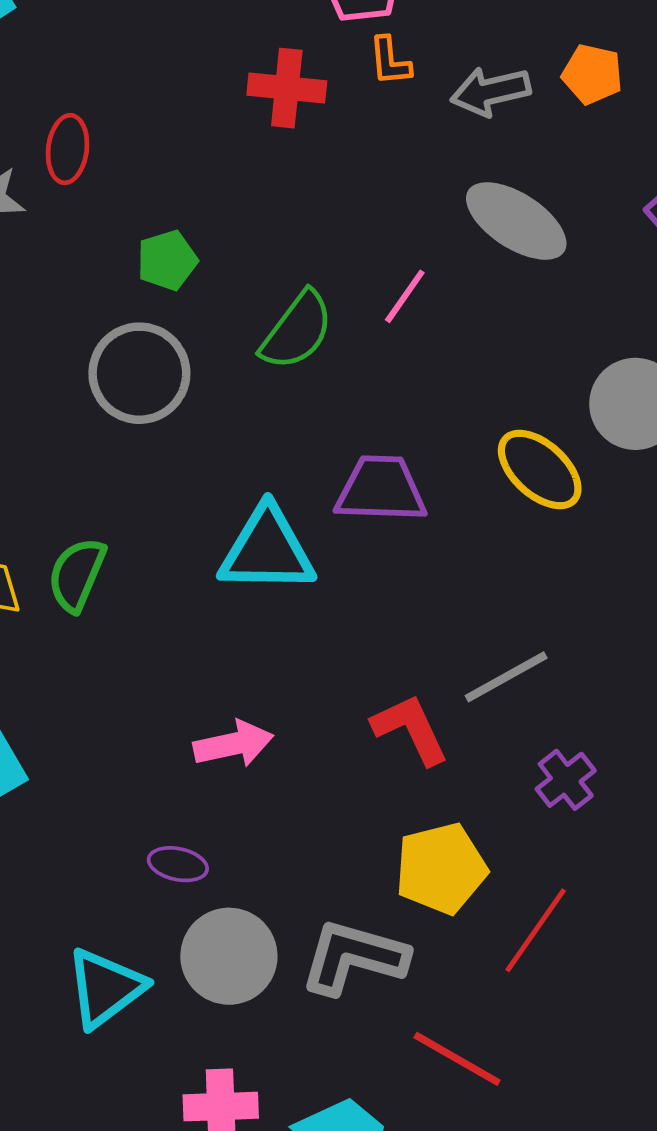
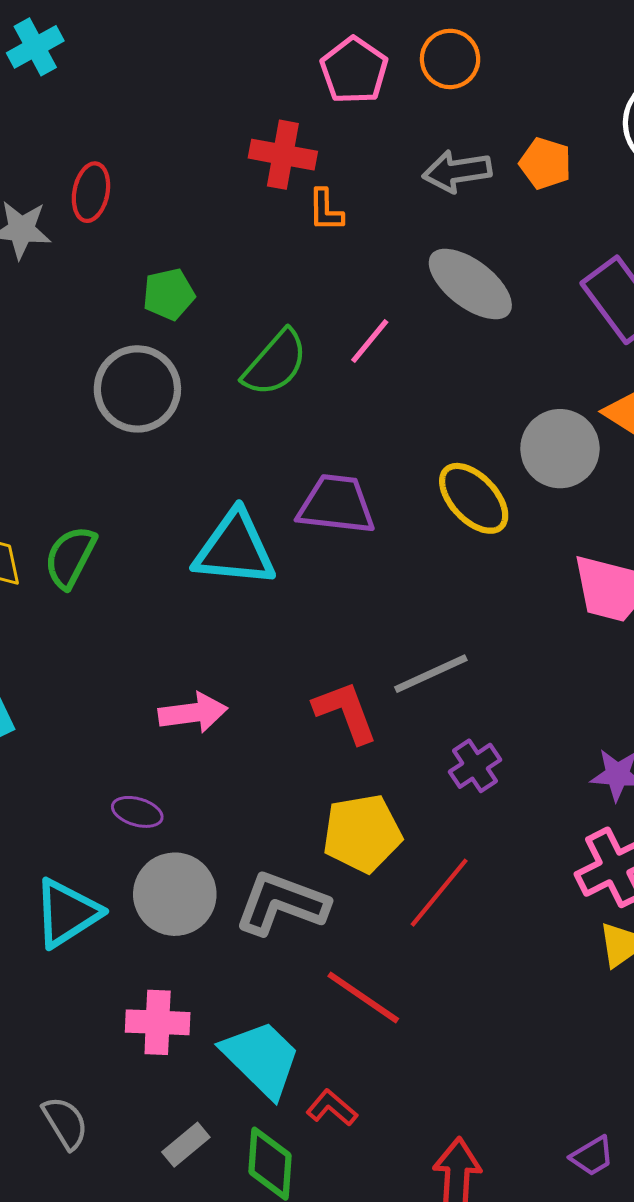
orange L-shape: (390, 61) -> (326, 210), moved

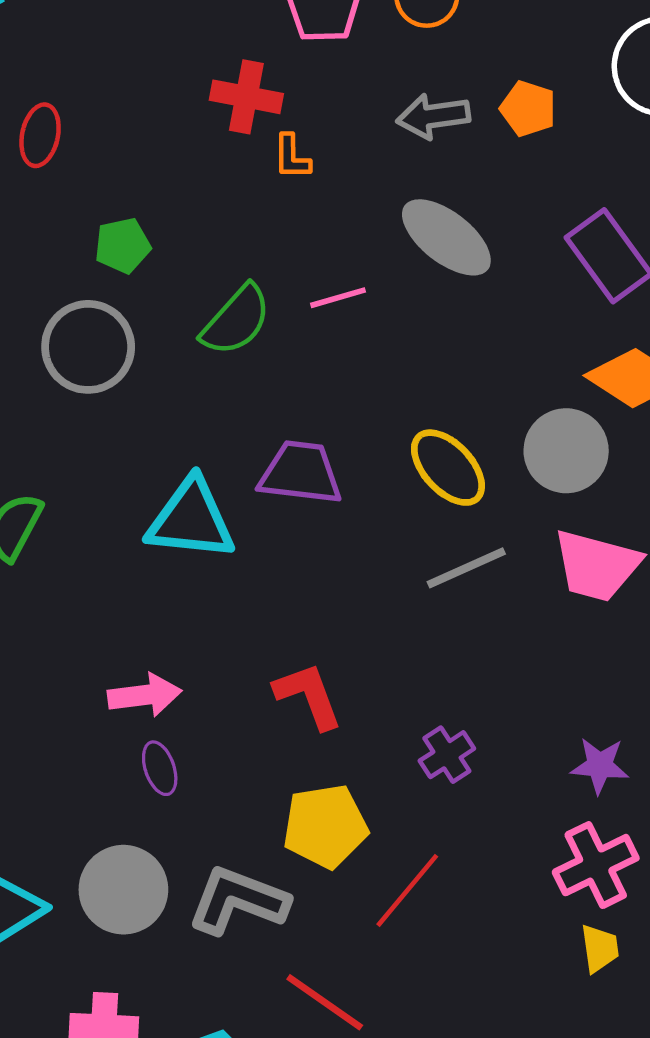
pink line: (370, 341) -> (338, 298), turned 34
gray circle: (560, 449) -> (566, 451), moved
gray line: (431, 674) -> (466, 568), moved
purple ellipse: (137, 812) -> (160, 768), moved, turned 54

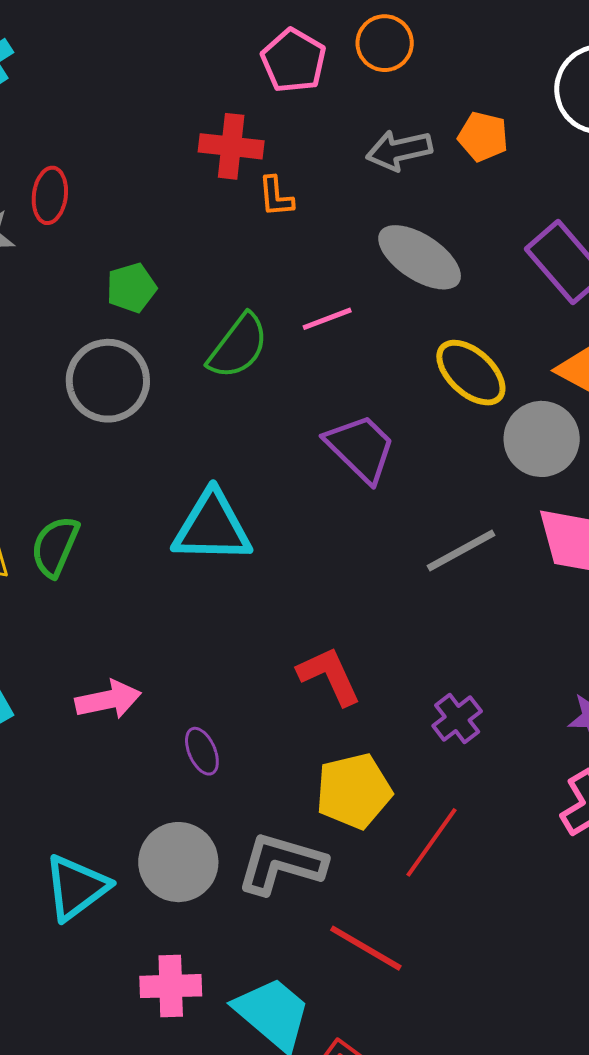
yellow ellipse: (448, 468) -> (471, 373), moved
purple trapezoid: (301, 473) -> (361, 448), moved, turned 42
pink arrow: (145, 695) -> (108, 700), moved

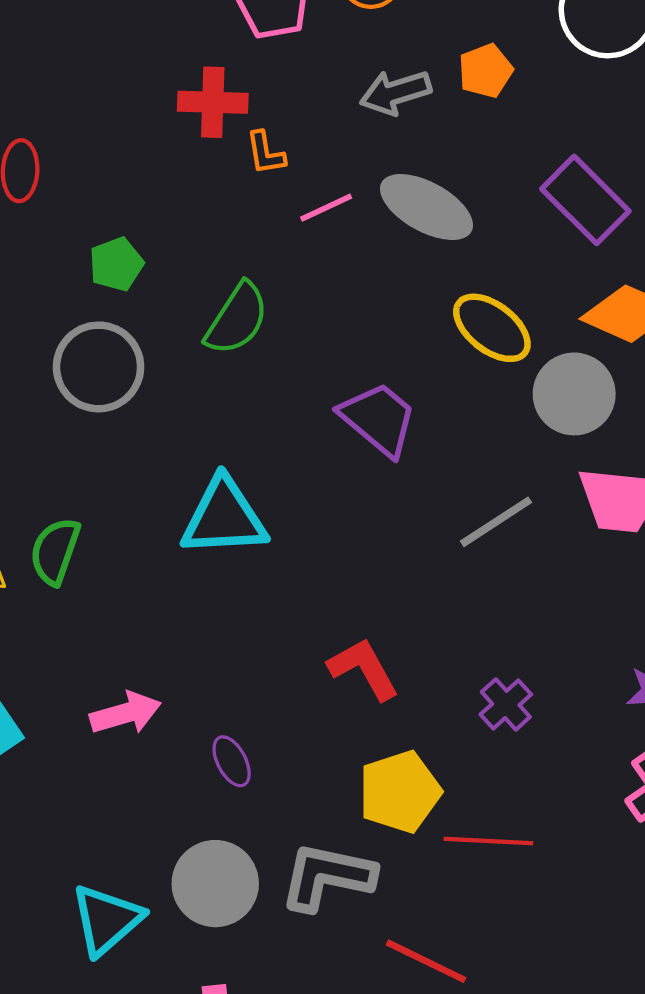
orange pentagon: (483, 137) -> (485, 71), turned -30
pink line: (327, 319) -> (326, 208), moved
red line: (431, 842) -> (488, 841), turned 62

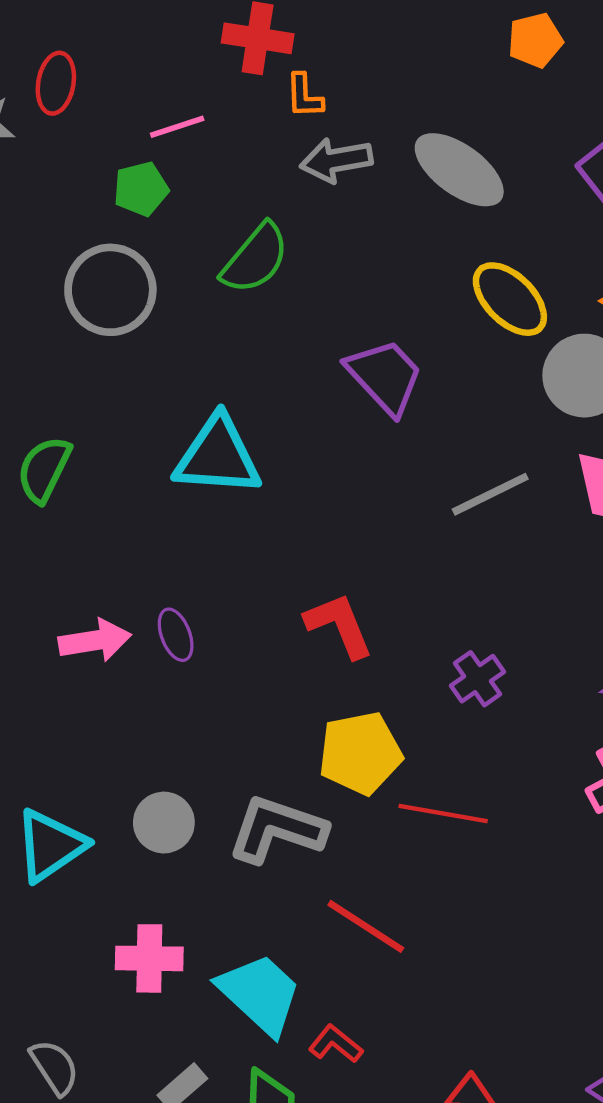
gray arrow: (395, 92) -> (336, 160), moved
pink line: (326, 208) -> (177, 127), moved
purple ellipse: (232, 761) -> (176, 635), moved
gray circle: (215, 884) -> (164, 823), size x0.7

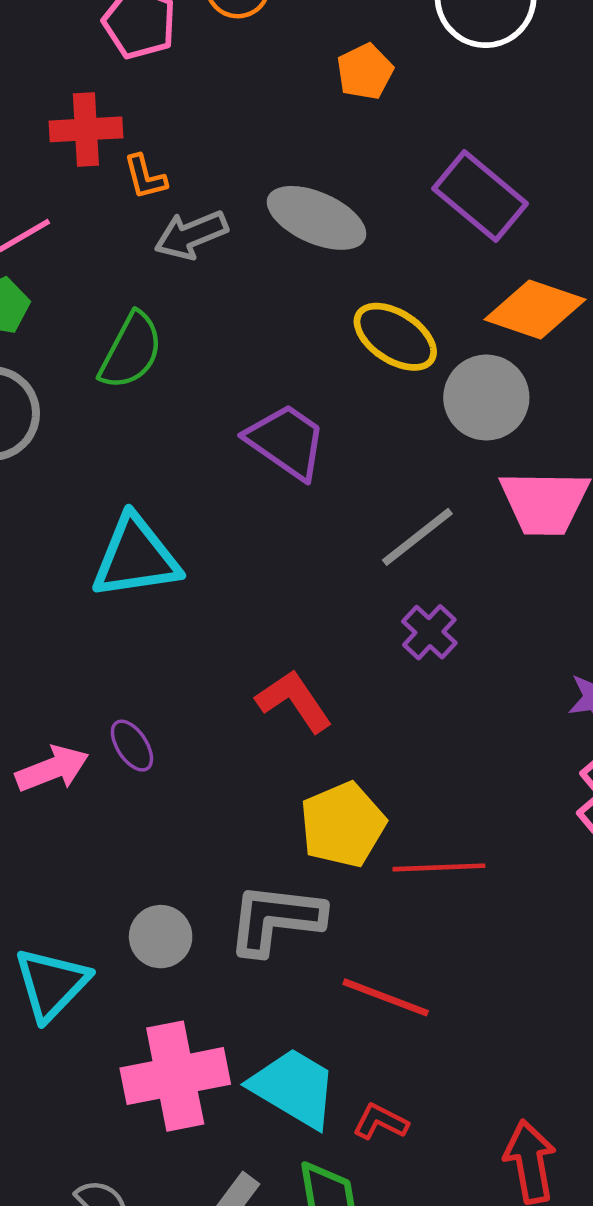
purple cross: (477, 679) -> (429, 632), moved
pink cross: (149, 958) -> (175, 1076), size x1.5

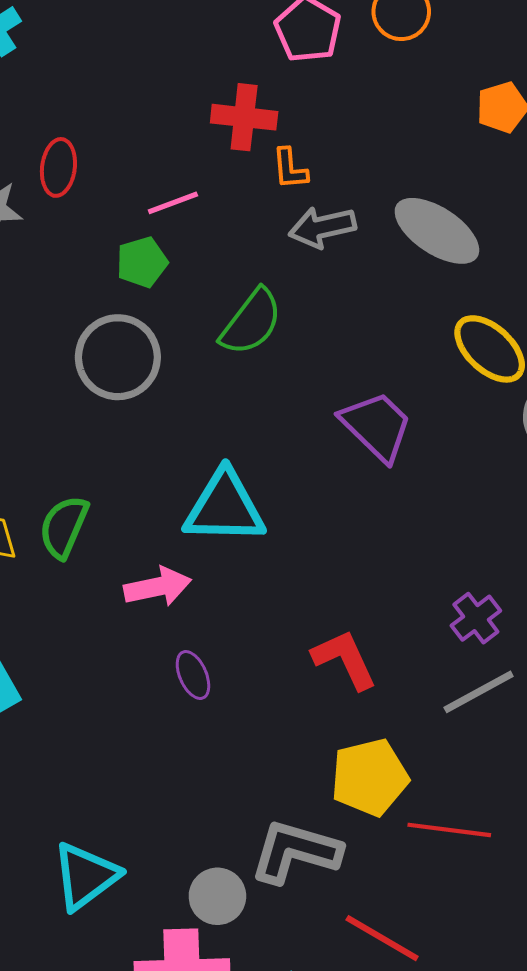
gray line: (417, 537) -> (479, 692), moved
pink arrow: (52, 769) -> (158, 587), moved
gray circle: (161, 937) -> (217, 896), moved

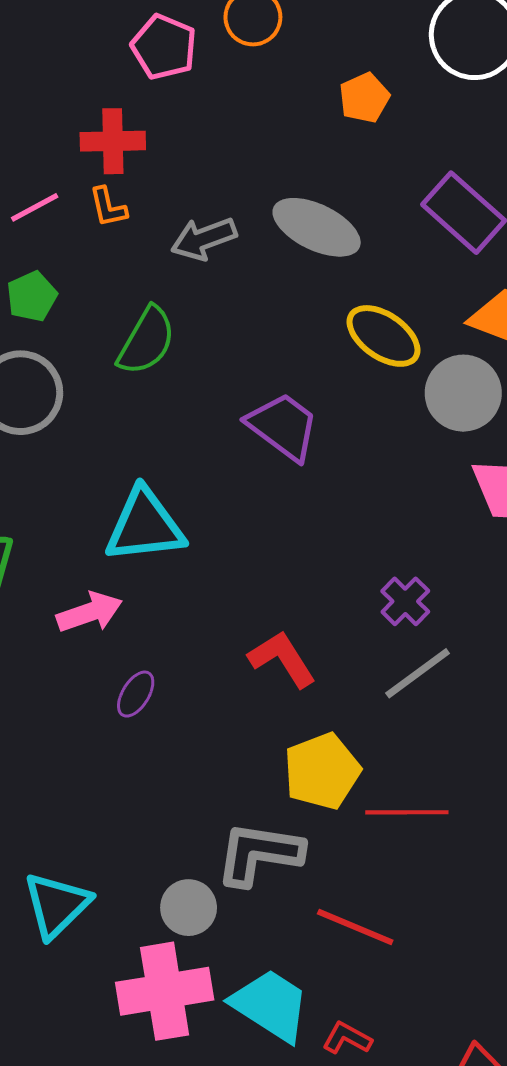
orange L-shape: (290, 169) -> (108, 207), moved
pink line: (173, 203) -> (35, 207), moved
purple ellipse: (193, 675) -> (136, 694), turned 63

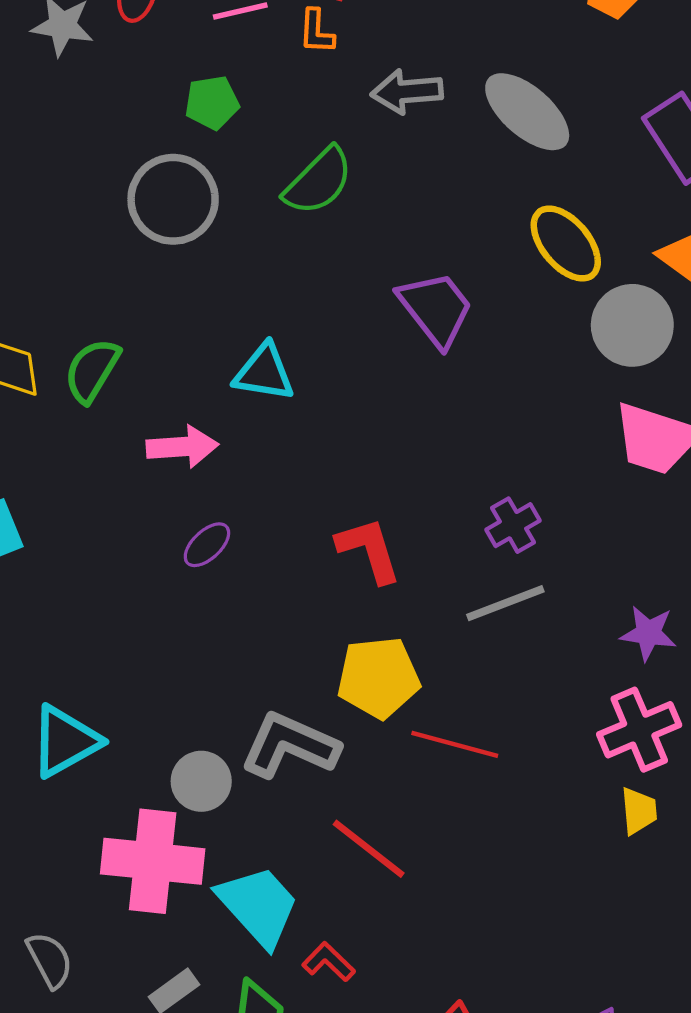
cyan triangle: (145, 526) -> (264, 373), size x0.7

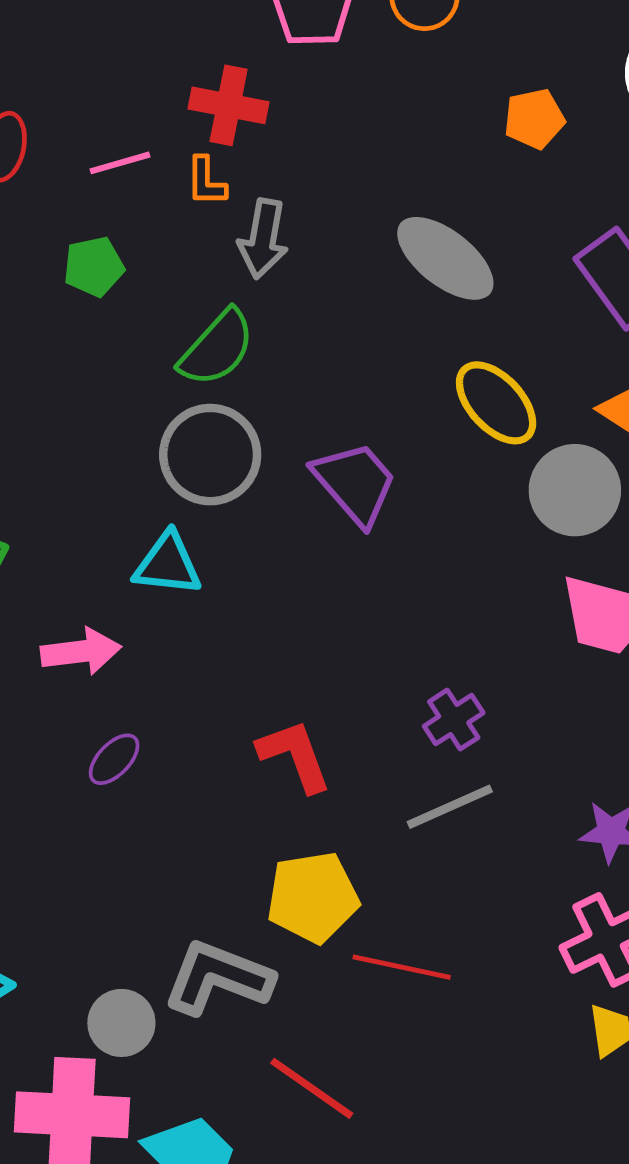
gray arrow: (407, 92) -> (263, 239), moved, turned -72
gray circle: (173, 199) -> (210, 455), moved

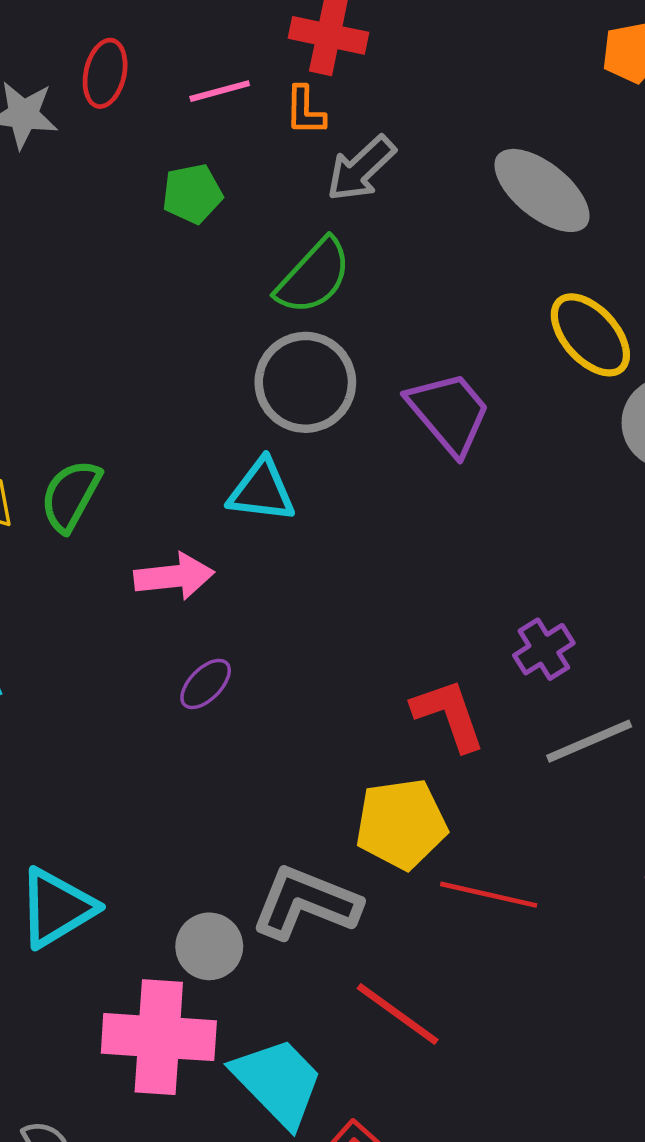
gray arrow: (263, 239) -> (361, 168), turned 36
red L-shape: (295, 756) -> (449, 715), moved
gray line: (450, 807) -> (589, 741), moved

